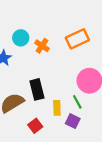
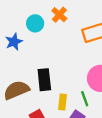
orange cross: (42, 46) -> (59, 15), moved

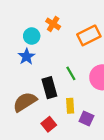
blue star: (14, 42) -> (26, 57), moved
green line: (85, 99) -> (71, 73), moved

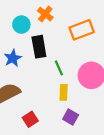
blue star: (26, 57) -> (13, 58), moved
black rectangle: (49, 88) -> (39, 47), moved
yellow rectangle: (70, 106) -> (64, 92), moved

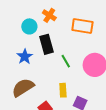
orange rectangle: (82, 30) -> (82, 26), turned 35
yellow rectangle: (64, 92) -> (63, 90), moved

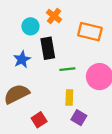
green line: (66, 61) -> (67, 69), turned -72
yellow rectangle: (63, 90) -> (69, 98), moved

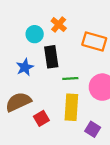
yellow rectangle: (69, 98) -> (71, 107), size x1.6
purple square: (79, 118) -> (93, 129), moved
red square: (39, 120) -> (41, 118), moved

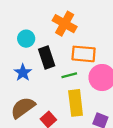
orange cross: (59, 25) -> (65, 24), moved, size x1.5
orange rectangle: (94, 41) -> (84, 54), moved

